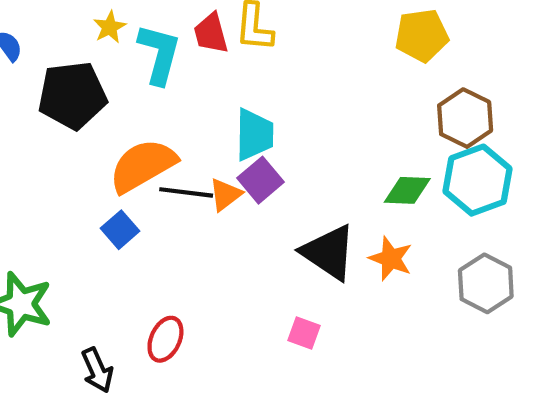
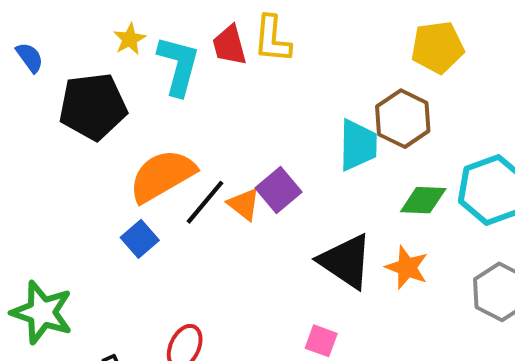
brown hexagon: (465, 118) -> (403, 119), moved
cyan trapezoid: (254, 135) -> (358, 145), moved
black line: (186, 192) -> (205, 202), turned -57
orange triangle: (225, 195) -> (244, 204), turned -45

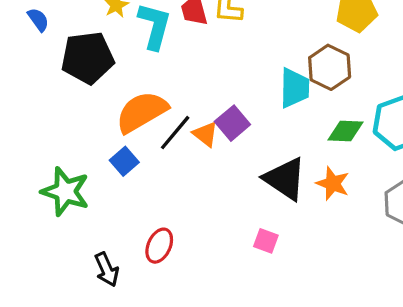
green star: (42, 312) -> (65, 191), moved

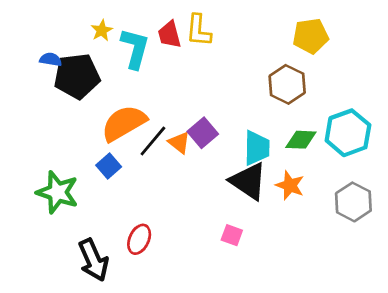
blue semicircle: (38, 20) -> (51, 59), moved, turned -45
cyan trapezoid: (295, 88) -> (257, 148), moved
black arrow: (107, 269) -> (93, 260), size x1.4

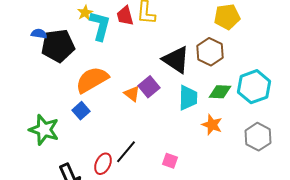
yellow star: (102, 30) -> (85, 13), moved
black line: (153, 141) -> (126, 152), moved
black triangle: (248, 181) -> (176, 60), moved

